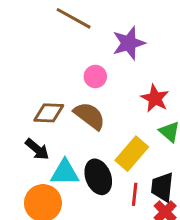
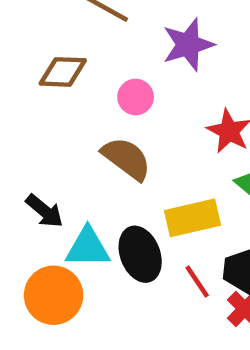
brown diamond: (49, 113) -> (63, 72), moved
yellow rectangle: (132, 154) -> (193, 218), turned 36
red line: (135, 194) -> (197, 282), turned -40

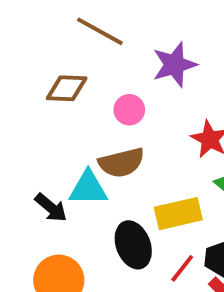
brown semicircle: (126, 159) -> (121, 163), turned 129
cyan triangle: (88, 247) -> (88, 188), moved
red line: (197, 282) -> (182, 268), turned 72

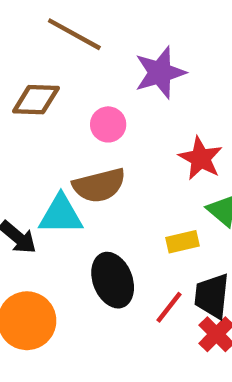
yellow rectangle: (178, 214) -> (183, 242), moved, size x0.6

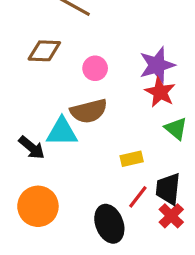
purple star: (160, 73) -> (157, 65), moved
yellow rectangle: (183, 242) -> (132, 159), moved
black ellipse: (113, 280) -> (109, 224), moved

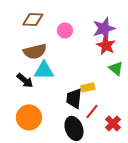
brown semicircle: (89, 111) -> (35, 51), moved
black trapezoid: (168, 189) -> (74, 98), moved

